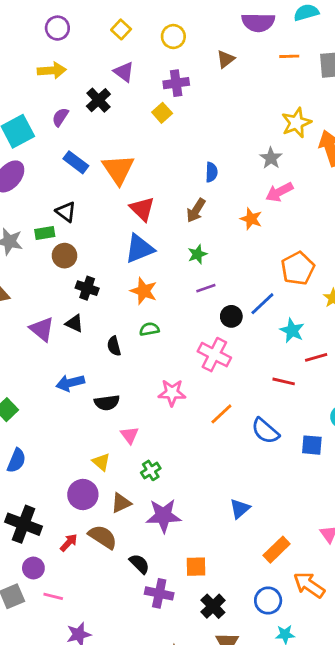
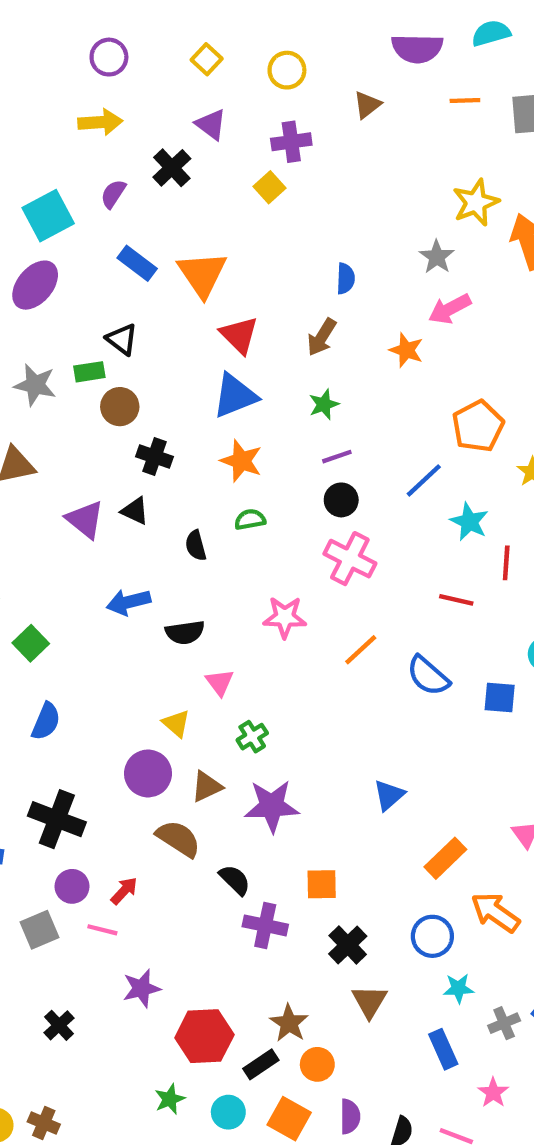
black circle: (231, 316) -> (341, 500), moved
red line: (316, 357) -> (506, 563), turned -70
red arrow: (69, 543) -> (124, 891), moved

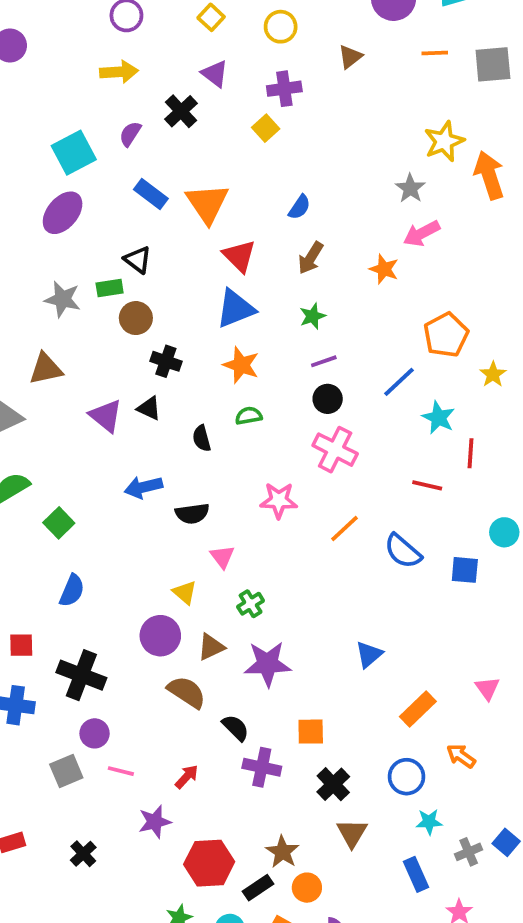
blue semicircle: (346, 279) -> (299, 207), moved, turned 32
red arrow: (124, 891) -> (187, 777), moved
orange arrow: (495, 912) -> (461, 756), size x0.7

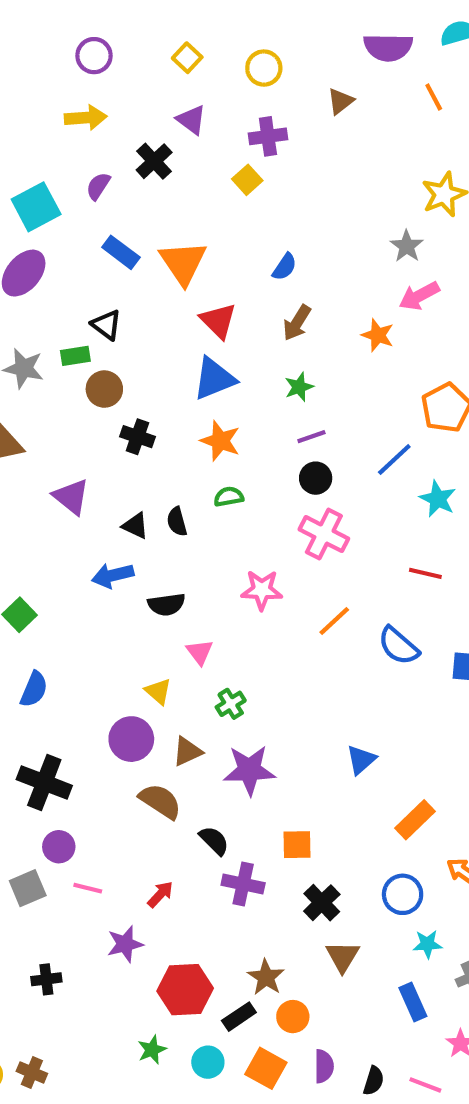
orange line: (435, 53) -> (434, 97), turned 64
black triangle: (149, 408) -> (135, 526), moved
black cross: (83, 854) -> (46, 979), turned 36

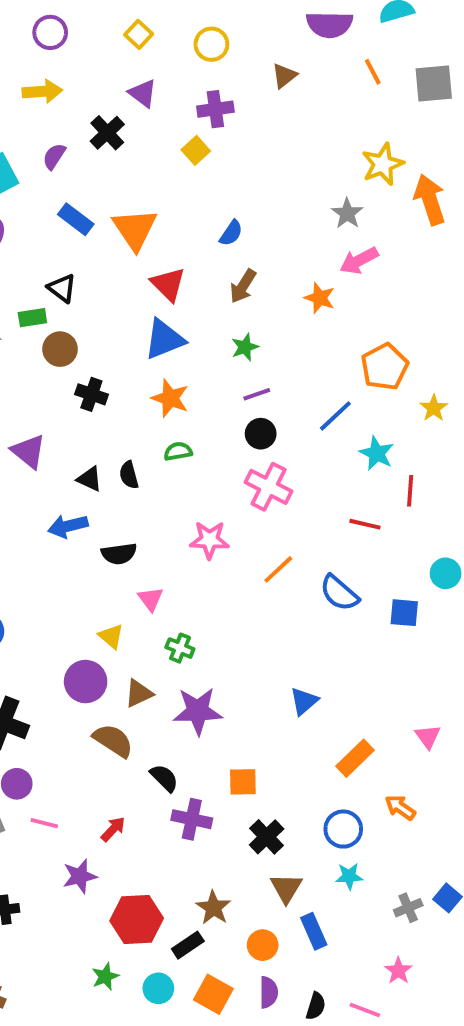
green cross: (231, 704) -> (180, 648), turned -36
cyan star: (427, 944) -> (349, 876), moved
blue rectangle: (413, 1002) -> (314, 931), moved
orange circle: (293, 1017) -> (263, 945), moved

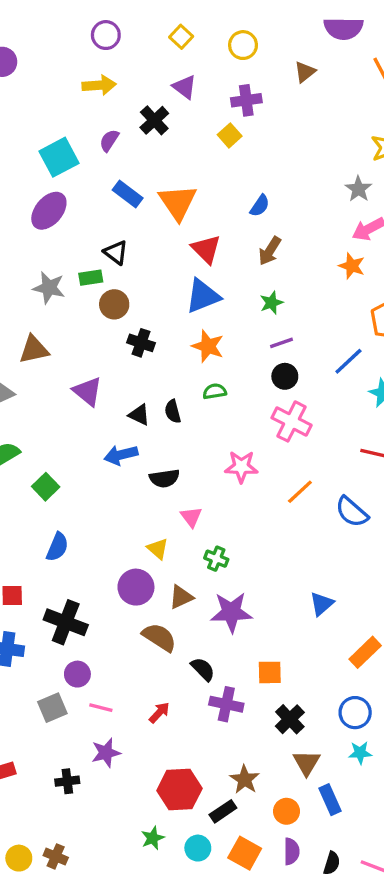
orange star: (320, 298) -> (352, 266), moved
purple star: (80, 876) -> (106, 753), moved

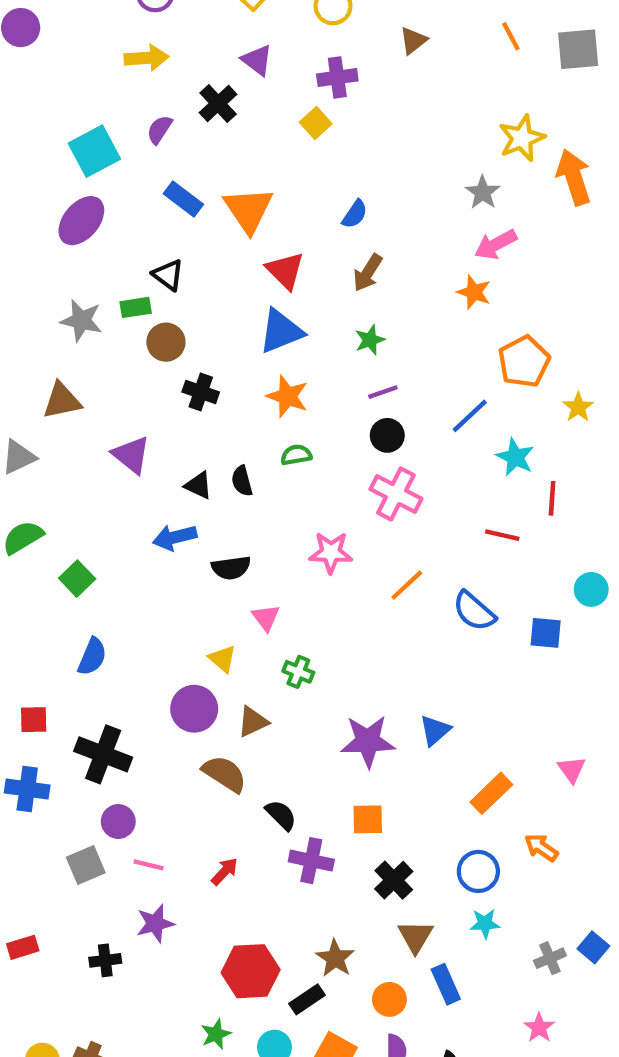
purple star: (231, 612) -> (368, 741), moved

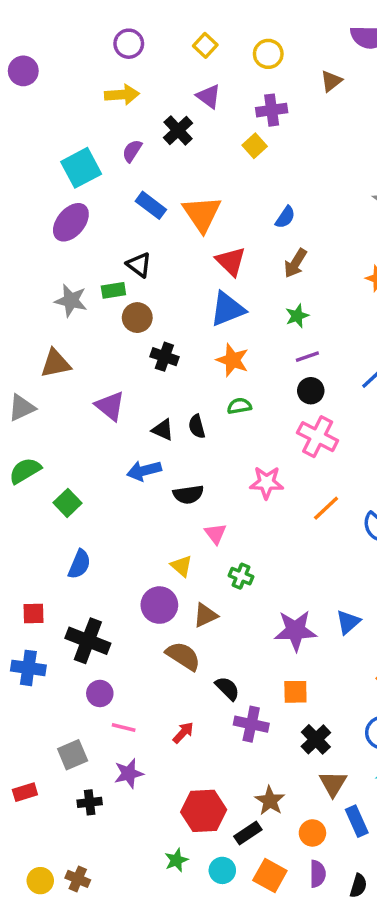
gray square: (86, 865) -> (73, 755), moved

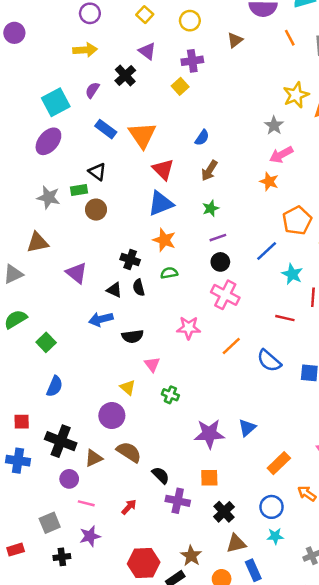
black cross: (164, 357) -> (130, 260), moved
brown triangle: (205, 615) -> (94, 458), moved
brown triangle: (333, 784) -> (236, 543), turned 45

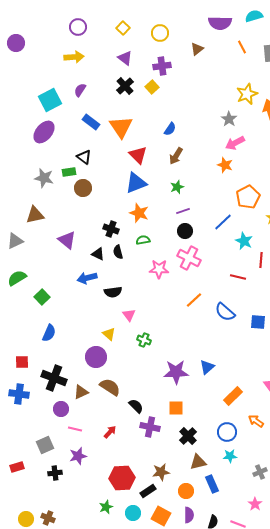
black cross: (125, 75) -> (125, 86), moved
pink star: (189, 328) -> (159, 269), moved
brown star: (191, 556) -> (161, 472), turned 30

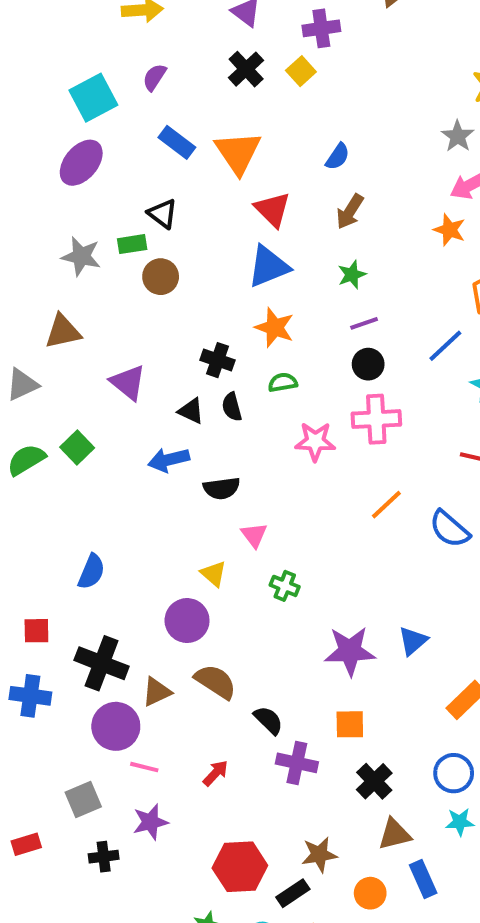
pink cross: (189, 258) -> (376, 419), turned -30
green square: (42, 297) -> (77, 448), moved
purple circle: (61, 409) -> (116, 726), size x1.5

